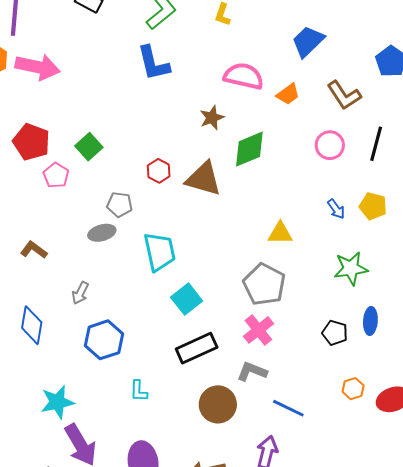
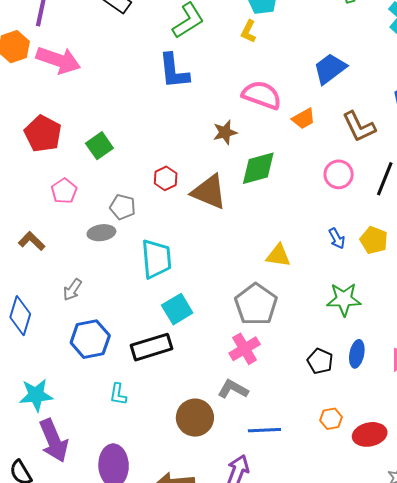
pink pentagon: (56, 175) -> (64, 191), moved
black rectangle: (197, 348) -> (151, 347), moved
blue line: (288, 408) -> (264, 430), turned -36

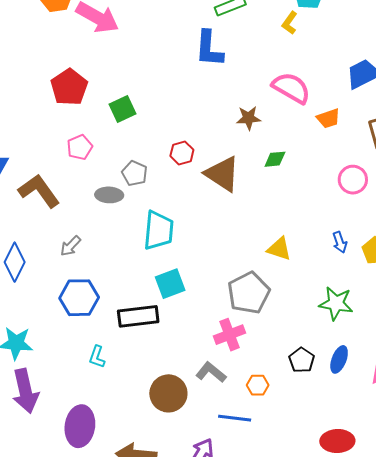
green diamond: (258, 168) -> (275, 159), size x0.6
brown L-shape: (32, 241) -> (39, 191), size x1.6
orange hexagon: (331, 419) -> (258, 385), moved

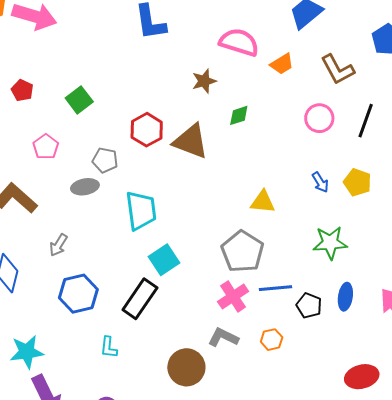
red pentagon: (69, 87) -> (22, 90), size x0.6
red hexagon: (182, 153) -> (147, 130), size x1.4
black rectangle: (138, 316) -> (140, 299), turned -36
blue line: (235, 418) -> (276, 288), moved

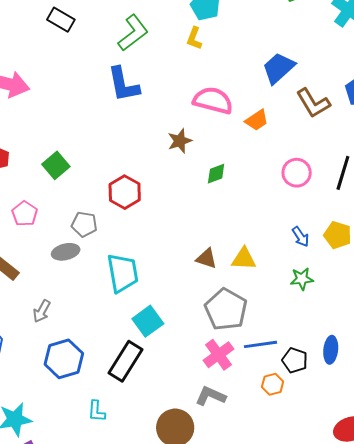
brown L-shape: (338, 70) -> (313, 103), moved
brown triangle: (191, 141) -> (206, 258), moved, size x0.6
green star: (330, 243) -> (302, 279), moved, size x0.7
orange hexagon: (272, 340) -> (273, 384), moved

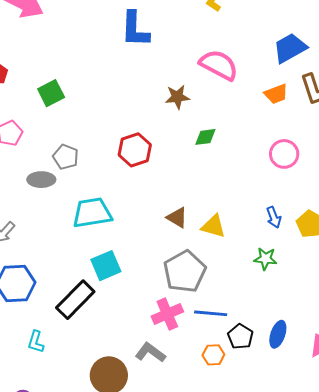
orange trapezoid: (257, 120) -> (276, 94), moved
red hexagon: (125, 192) -> (135, 150), moved
cyan trapezoid: (123, 273) -> (92, 213), turned -102

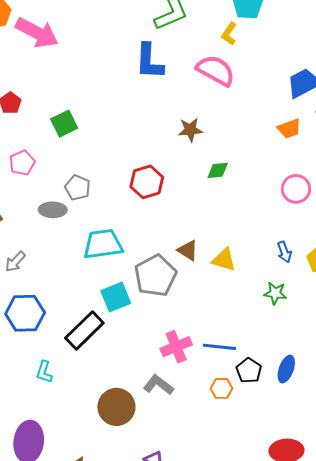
pink semicircle: (219, 65) -> (216, 70), moved
gray pentagon: (185, 272) -> (156, 276), moved

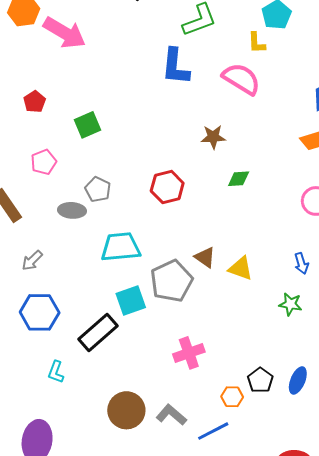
yellow L-shape: (229, 34) -> (257, 43), turned -40
blue line: (219, 347) -> (213, 431), moved, turned -36
gray L-shape: (158, 385) -> (171, 415), moved

